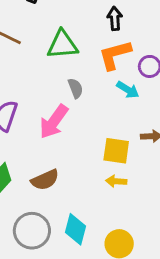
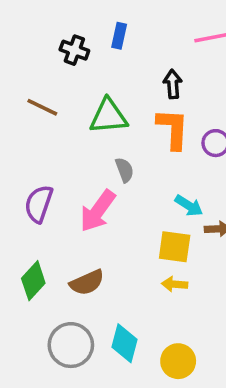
orange L-shape: (115, 55) -> (173, 129), turned 108
cyan arrow: (128, 90) -> (189, 206), moved

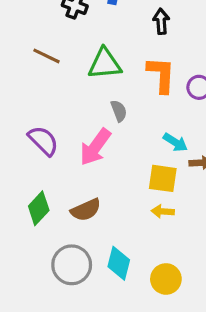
black arrow: (173, 84) -> (161, 21), moved
purple semicircle: (39, 204) -> (43, 141), turned 116

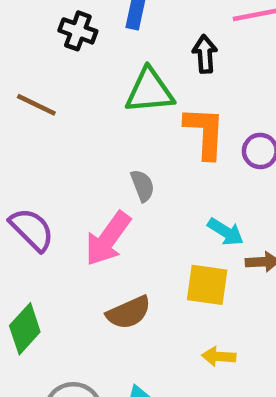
green triangle: (105, 64) -> (149, 91), moved
brown semicircle: (86, 210) -> (129, 313), moved
yellow arrow: (163, 211) -> (219, 356), moved

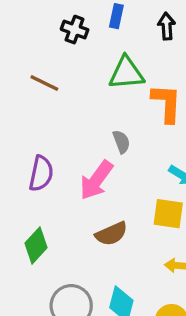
black arrow: (205, 54) -> (167, 26), moved
purple semicircle: (32, 229) -> (41, 173), turned 57

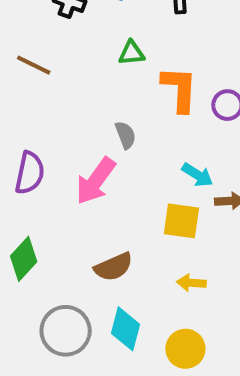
green triangle: (126, 73) -> (132, 53), size x0.6
brown semicircle: (111, 234) -> (114, 267), moved

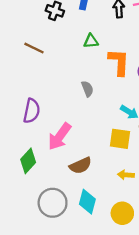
pink arrow: (96, 181) -> (60, 136), moved

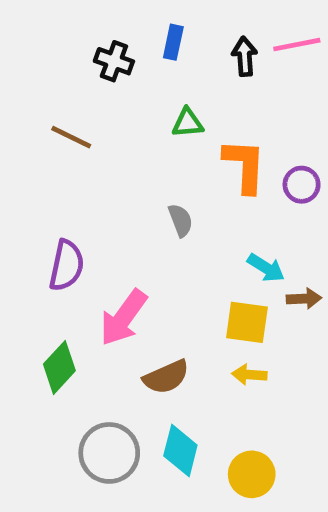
yellow arrow: (126, 175) -> (249, 375), moved

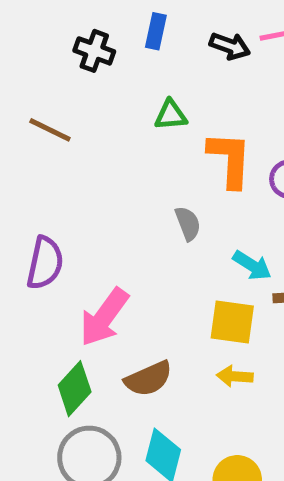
black arrow: (245, 56) -> (230, 46), turned 114
gray semicircle: (180, 220) -> (188, 223), moved
green diamond: (59, 367) -> (75, 389), moved

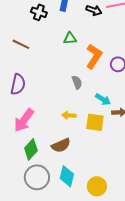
orange L-shape: (230, 159) -> (94, 56), turned 30
purple semicircle: (45, 263) -> (18, 84), moved
pink arrow: (104, 317) -> (24, 120), moved
yellow arrow: (235, 376) -> (69, 115), moved

